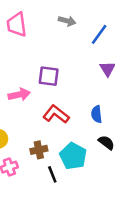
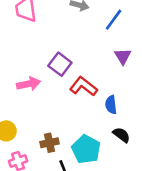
purple square: (49, 76) -> (60, 64), turned 30
red L-shape: (56, 114) -> (83, 86), moved

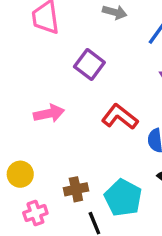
purple square: (60, 64) -> (89, 65), moved

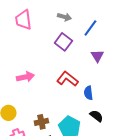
purple square: (89, 65) -> (63, 42), moved

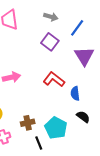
purple triangle: (97, 56) -> (84, 56), size x1.5

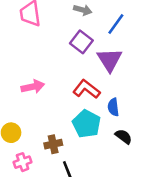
purple triangle: (84, 56) -> (109, 60), moved
cyan pentagon: (56, 128) -> (86, 124), moved

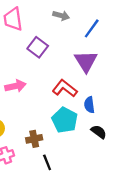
purple square: (81, 42) -> (38, 47), moved

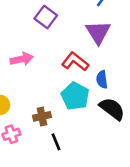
black semicircle: (99, 132) -> (112, 109), size x1.5

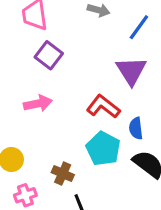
purple square: (46, 17) -> (49, 55), moved
brown cross: (42, 116) -> (63, 174), turned 36

